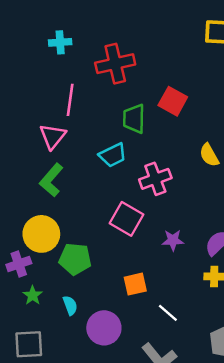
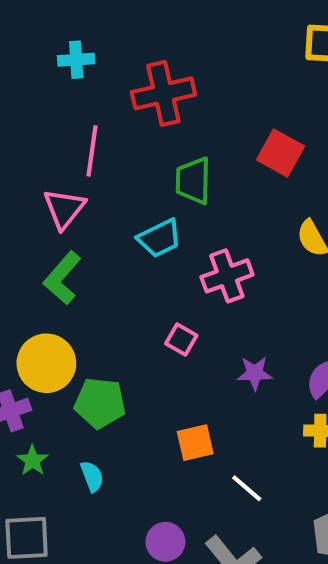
red square: (173, 101) -> (280, 153), moved
pink square: (127, 219) -> (181, 339), size x0.6
purple circle: (104, 328) -> (165, 542), moved, size x0.7

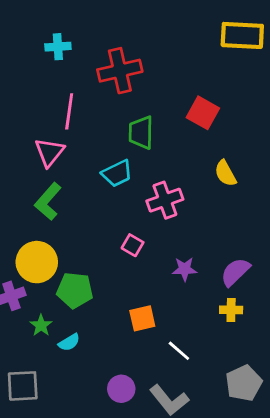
green star: (33, 460) -> (41, 325), moved
cyan semicircle: (92, 476) -> (69, 342), turned 80

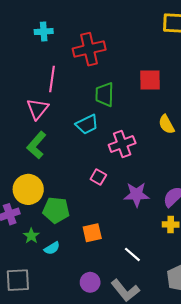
red square: (203, 113) -> (150, 80), turned -30
purple star: (185, 269) -> (137, 195), size x1.4
orange square: (142, 318) -> (92, 233), moved

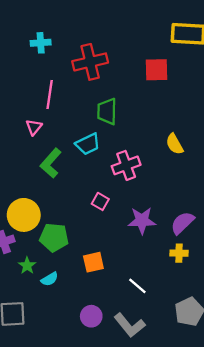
red square: (150, 80) -> (157, 70), moved
pink triangle: (37, 109) -> (34, 127), size x0.7
green L-shape: (36, 145) -> (51, 163), moved

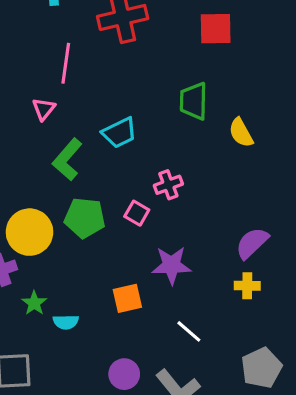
green trapezoid: (107, 111) -> (194, 101), moved
pink cross: (126, 165) -> (168, 185), moved, size x0.7
purple star: (142, 221) -> (172, 265), moved
green pentagon: (54, 237) -> (85, 218), moved
cyan semicircle: (50, 279) -> (66, 322), turned 30

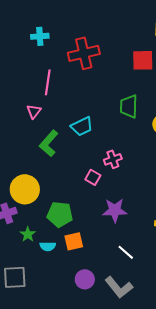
green pentagon: (85, 218) -> (60, 214), moved
orange square: (127, 298) -> (74, 241), moved

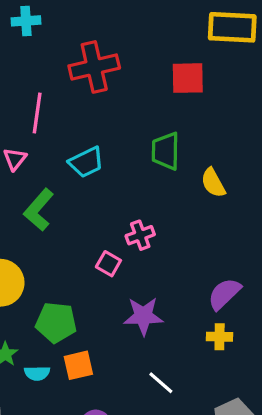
cyan cross: (40, 36) -> (26, 21), moved
cyan trapezoid: (82, 126) -> (86, 162), moved

